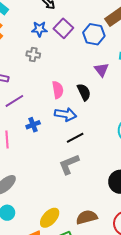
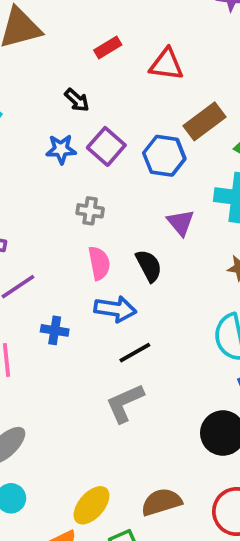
gray cross: (33, 55) -> (90, 211), moved
blue cross: (33, 125) -> (55, 330), turned 32

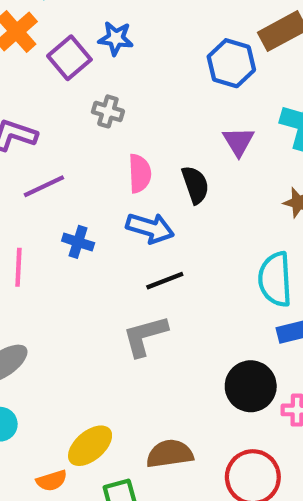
purple square: (106, 146) -> (69, 58), moved
gray cross: (90, 211) -> (108, 111), moved

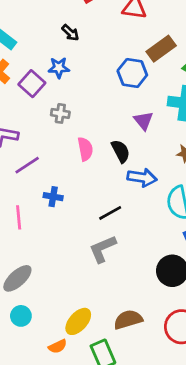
blue arrow: (150, 228) -> (142, 178), moved

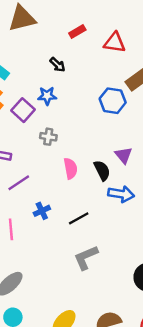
purple triangle: (143, 121) -> (124, 155), moved
blue cross: (53, 197) -> (42, 211), turned -35
black line: (110, 213) -> (79, 218), moved

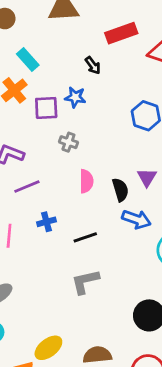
red rectangle: (77, 32) -> (121, 33), size x1.6
purple square: (23, 110) -> (46, 108), turned 35

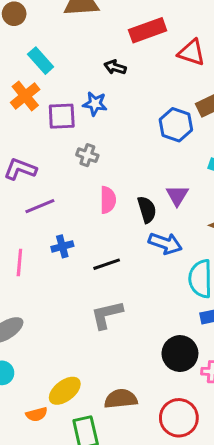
black arrow: (93, 65) -> (115, 67), turned 144

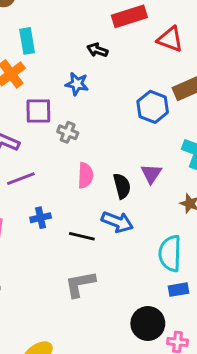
cyan rectangle: (41, 61) -> (27, 41), turned 30
purple square: (62, 116) -> (38, 111), moved
blue arrow: (165, 243) -> (117, 222), moved
black line: (107, 264) -> (82, 236), turned 30

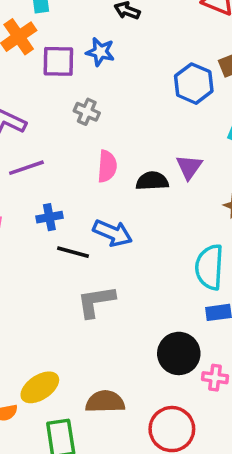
purple square: (38, 111) -> (58, 61), moved
black semicircle: (122, 186) -> (152, 181), turned -80
blue arrow: (117, 222) -> (113, 233), moved
black line: (82, 236) -> (73, 252), moved

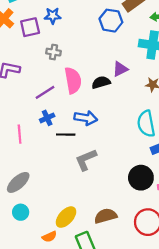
pink semicircle: (107, 166) -> (73, 80), size x1.4
purple triangle: (189, 167) -> (120, 69), turned 42
purple line: (26, 168) -> (45, 92), moved

